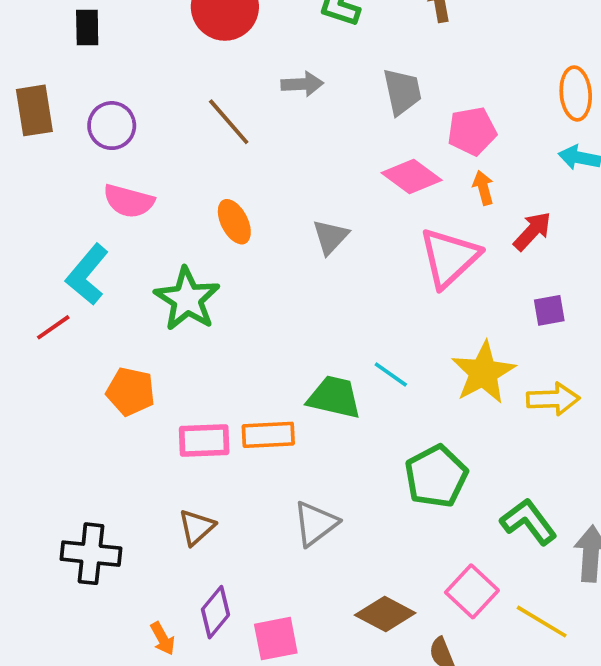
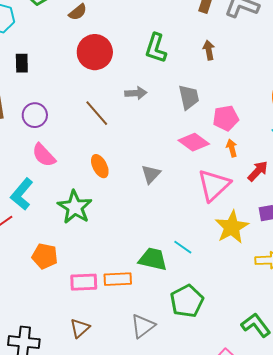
pink semicircle: (129, 201) -> (44, 155), turned 32
yellow star: (483, 373) -> (232, 227), moved
green pentagon: (436, 476) -> (187, 301), moved

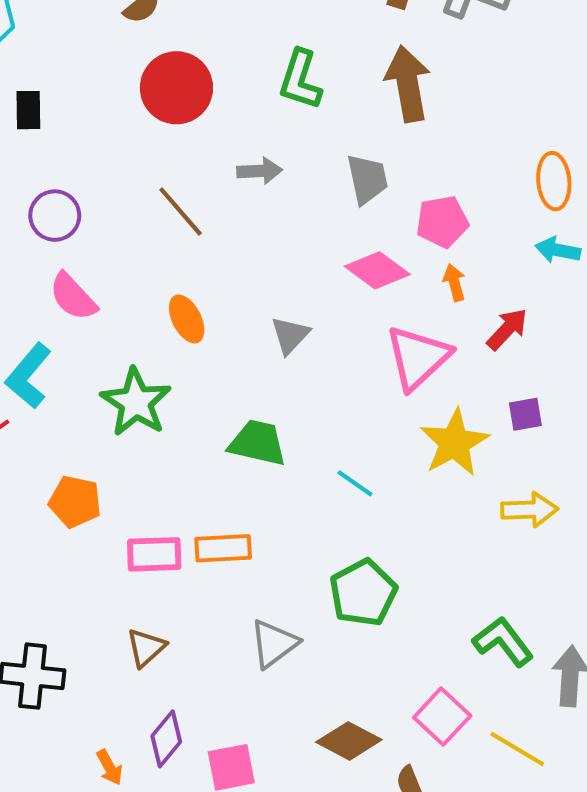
brown arrow: (209, 50) -> (408, 84), size x1.8
green trapezoid: (153, 259) -> (258, 443), moved

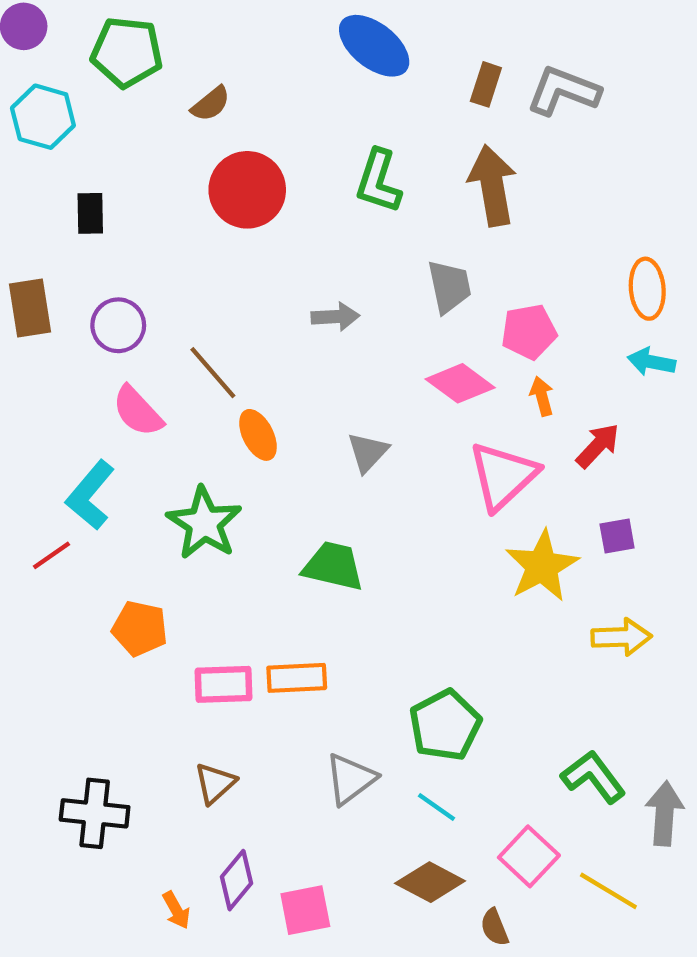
gray arrow: (260, 171) -> (335, 317), moved
brown line: (181, 212) -> (213, 373), moved
cyan line: (355, 483) -> (436, 807), moved

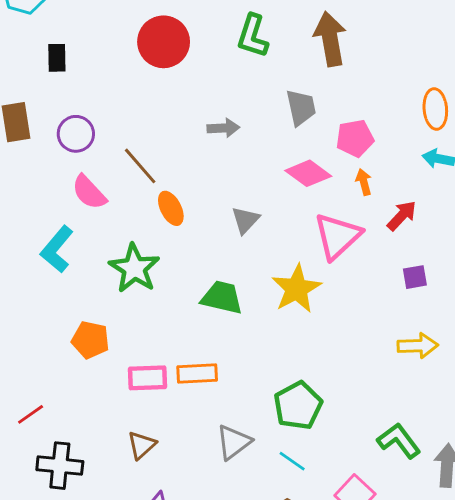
red line: (52, 555) -> (31, 414), moved
yellow star: (542, 566) -> (297, 289), moved

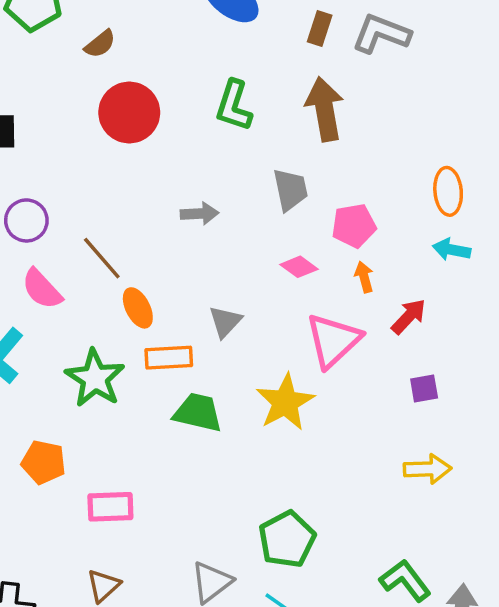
pink diamond: (308, 173) -> (299, 267), size x0.7
orange rectangle: (197, 373) -> (169, 358), moved

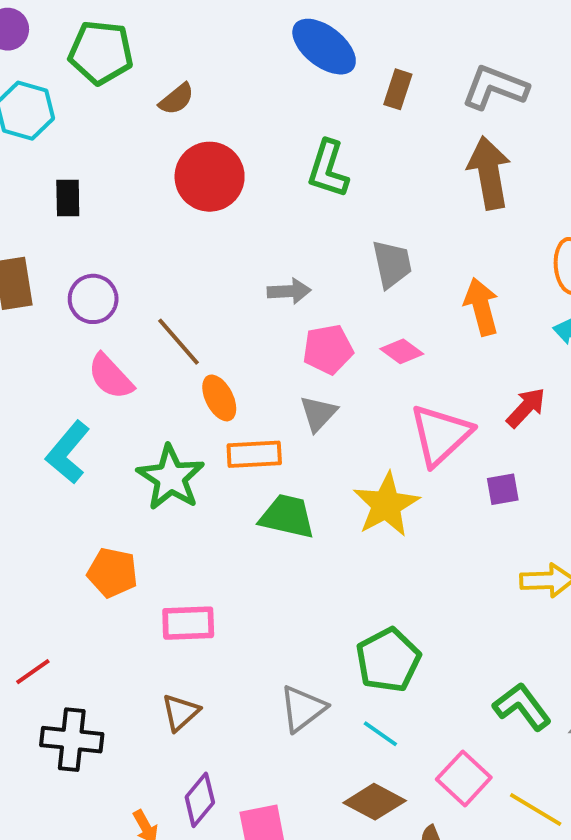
brown rectangle: (320, 29) -> (398, 89), moved
brown arrow: (325, 109) -> (489, 173), moved
pink pentagon: (354, 226) -> (328, 349), moved
orange arrow: (364, 277) -> (481, 307), moved, size x1.6
purple square: (424, 388) -> (503, 489), moved

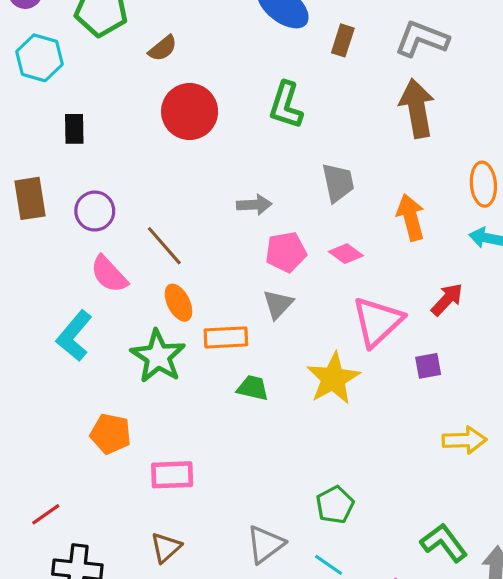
orange ellipse: (219, 398) -> (178, 303), moved
green trapezoid: (287, 516) -> (253, 388), size x0.7
green pentagon: (388, 660) -> (335, 505), size x0.7

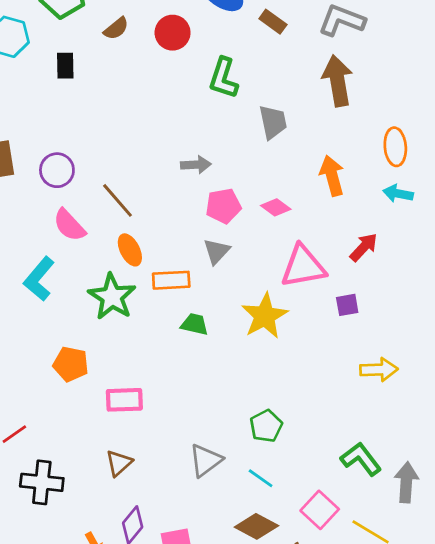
brown rectangle: (343, 40) -> (273, 22), turned -72
red circle: (190, 112) -> (173, 33), moved, size x0.7
black rectangle: (74, 129) -> (65, 66), moved
gray trapezoid: (338, 183) -> (273, 122), moved
pink triangle: (378, 322) -> (303, 266), turned 33

